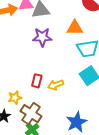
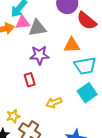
red rectangle: (37, 81) -> (30, 80), moved, turned -32

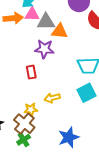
orange triangle: (72, 45) -> (60, 31), moved
yellow star: (13, 116) -> (31, 109), moved

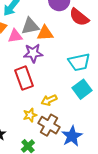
pink triangle: (32, 14) -> (15, 36), moved
red rectangle: (31, 72) -> (24, 78), size x1.6
brown cross: (24, 124) -> (49, 125), moved

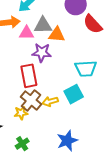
cyan square: (82, 89) -> (74, 94), moved
yellow star: (30, 115) -> (21, 113), moved
brown cross: (49, 125) -> (31, 100), moved

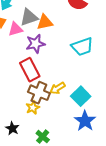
cyan square: (74, 94) -> (81, 96), moved

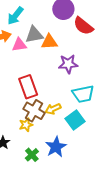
purple star: (35, 44) -> (68, 64), moved
cyan trapezoid: (82, 47) -> (83, 94), moved
blue star: (85, 121) -> (56, 147), moved

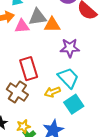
cyan trapezoid: (83, 94) -> (68, 78), moved, turned -125
brown cross: (34, 111) -> (17, 92), moved
yellow star: (26, 125) -> (23, 126), moved

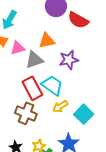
gray triangle: (38, 17) -> (34, 60), moved
cyan trapezoid: (68, 78) -> (52, 85), moved

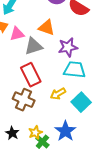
orange triangle: (47, 41) -> (47, 28), turned 30
cyan trapezoid: (52, 85) -> (74, 70), moved, turned -30

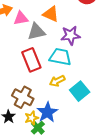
cyan trapezoid: (74, 70) -> (60, 57), moved
brown cross: (24, 100) -> (23, 97), moved
blue star: (65, 131) -> (47, 112), moved

